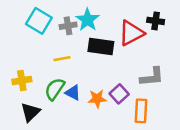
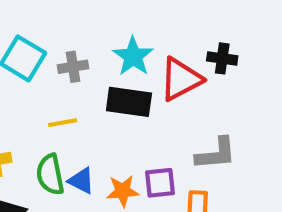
cyan star: (87, 20) -> (133, 56), moved
green semicircle: (55, 89) -> (50, 174), turned -45
purple square: (119, 94) -> (160, 183), turned 36

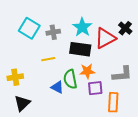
black cross: (222, 58) -> (125, 28), turned 32
green semicircle: (50, 174) -> (70, 79), moved
orange star: (123, 191) -> (87, 71), moved

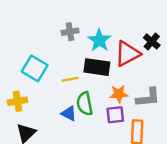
cyan square: (29, 28) -> (35, 68), moved
gray cross: (53, 32) -> (70, 32), moved
yellow line: (48, 59) -> (70, 79), moved
orange star: (87, 71) -> (119, 94), moved

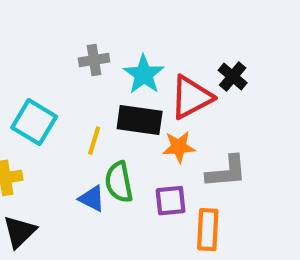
yellow line: (70, 79) -> (94, 141), turned -63
orange star: (119, 94) -> (179, 147), moved

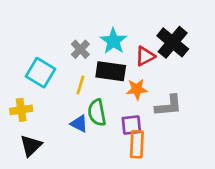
gray cross: (94, 60) -> (80, 49), moved, turned -36
black cross: (233, 77) -> (173, 42), size x1.6
red triangle: (191, 97) -> (145, 56), size x0.7
orange rectangle: (208, 230) -> (137, 144), moved

